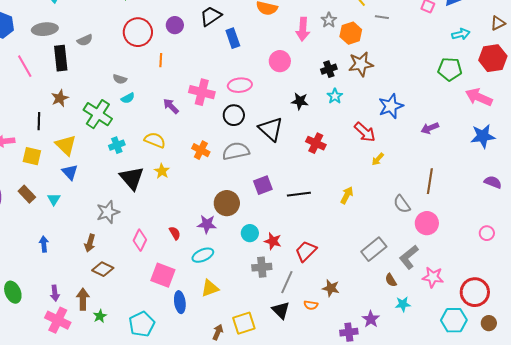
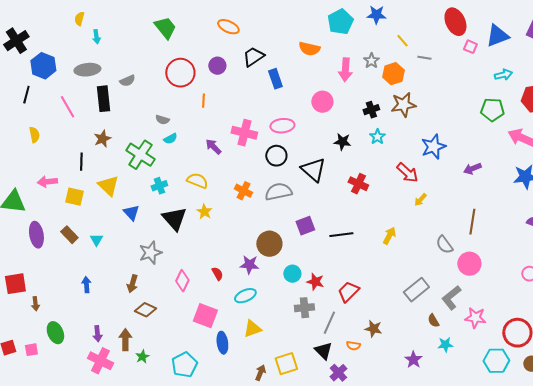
blue triangle: (70, 172) -> (131, 213), moved
purple cross: (349, 332) -> (338, 373), moved, turned -36

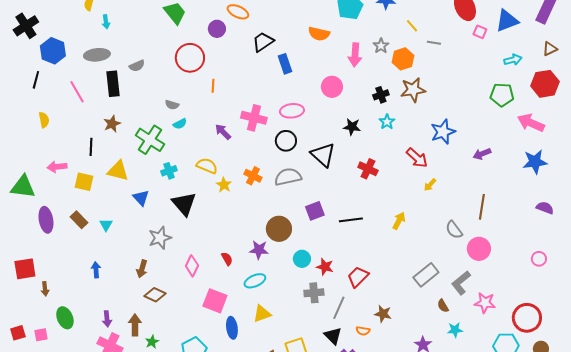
purple circle: (217, 66) -> (217, 29), moved
yellow triangle: (108, 186) -> (118, 171), turned -30
yellow star: (204, 212) -> (224, 185), moved

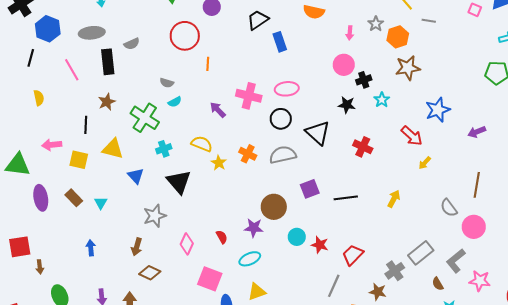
pink arrow: (355, 55) -> (350, 33), size x0.6
pink circle: (332, 87) -> (344, 65), moved
black cross: (381, 95) -> (364, 80), moved
gray cross: (314, 293) -> (395, 271), moved, turned -30

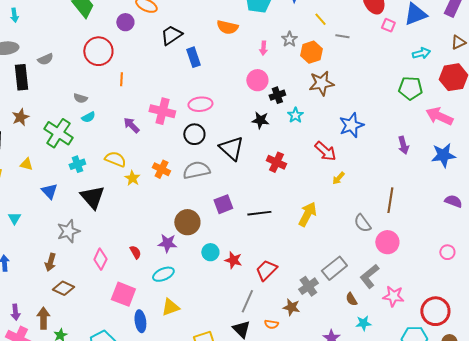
purple arrow: (477, 132) -> (403, 145), moved, turned -84
yellow triangle: (113, 149) -> (26, 164), size x0.6
yellow arrow: (394, 199) -> (307, 214), size x1.4

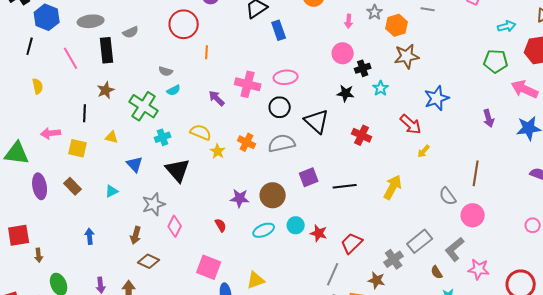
cyan triangle: (14, 218) -> (112, 191), moved, turned 32
purple star: (167, 243) -> (240, 198), moved
pink diamond: (100, 259) -> (175, 226), moved
cyan ellipse: (163, 274) -> (264, 230), moved

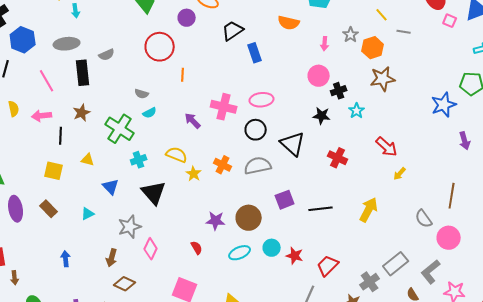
blue star: (437, 98) -> (444, 105), moved
pink arrow: (51, 133) -> (42, 116), moved

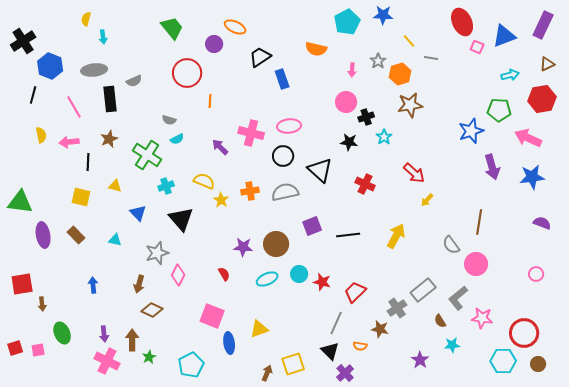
purple arrow: (465, 141) -> (492, 167), size x1.4
orange cross: (223, 165) -> (250, 191), turned -36
cyan triangle: (88, 214) -> (115, 240), turned 40

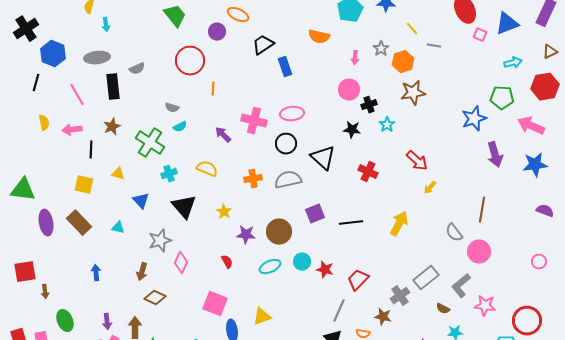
yellow star: (221, 200) -> (224, 212), moved
brown rectangle: (76, 235) -> (79, 223), size x1.4
brown semicircle: (440, 321) -> (443, 309), turned -32

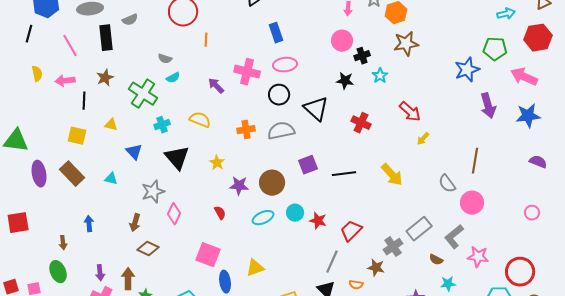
blue rectangle: (285, 67) -> (276, 33), moved
yellow arrow: (399, 224) -> (392, 175), turned 110
brown arrow: (45, 292) -> (63, 243), moved

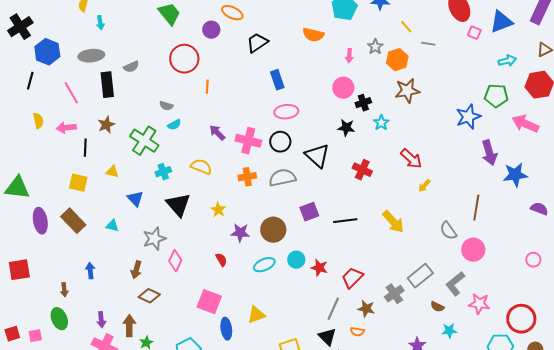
pink cross: (247, 72) -> (248, 141), moved
blue star: (528, 116) -> (515, 175), moved
brown star: (376, 268) -> (366, 309), moved

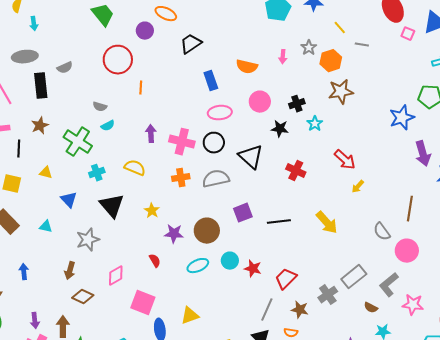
orange semicircle: (313, 35) -> (247, 67), moved
pink circle: (343, 88) -> (260, 102), moved
purple arrow: (217, 133) -> (151, 134), turned 42
pink diamond: (175, 261) -> (116, 276), moved, turned 35

